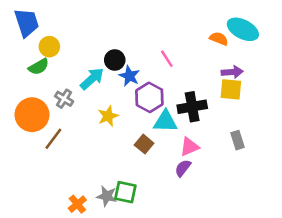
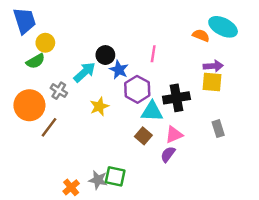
pink line: (167, 59) -> (153, 54), turned 42
brown square: (144, 144) -> (143, 136), moved

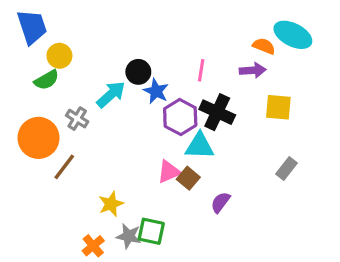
purple arrow: (213, 66) -> (253, 70), moved
black cross: (176, 98) -> (217, 112), moved, turned 35
yellow star: (99, 106) -> (111, 204), moved
gray rectangle: (218, 129) -> (286, 168), turned 56
pink triangle: (174, 135) -> (169, 172), moved

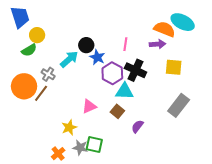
orange semicircle: (264, 46) -> (165, 29), size x1.5
brown line: (64, 167) -> (41, 93), moved
gray rectangle: (286, 168) -> (179, 105), size x1.6
pink triangle: (169, 172) -> (89, 106), moved

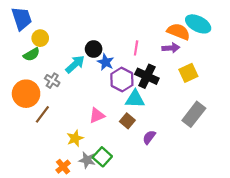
yellow square: (174, 67) -> (188, 73), turned -30
brown line: (41, 93) -> (42, 114), moved
green square: (94, 145) -> (102, 157), turned 30

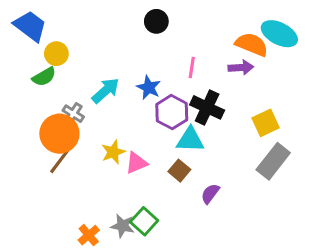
blue trapezoid: (22, 19) -> (30, 26), turned -35
black circle: (94, 49) -> (156, 21), moved
yellow square: (188, 73) -> (266, 123), moved
orange circle: (26, 94) -> (59, 134), moved
yellow star: (75, 138) -> (113, 152), moved

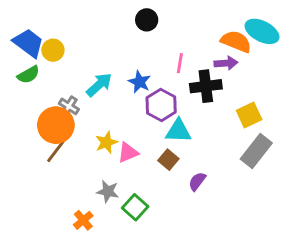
blue trapezoid: (30, 26) -> (28, 43), moved
green semicircle: (44, 77) -> (28, 75), moved
black cross: (207, 107) -> (206, 86), moved, turned -32
gray star: (123, 226) -> (108, 191), moved

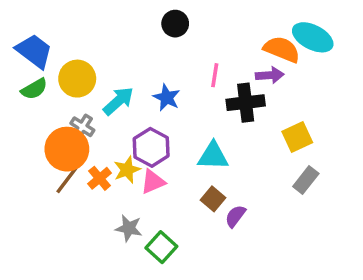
yellow circle: (53, 50) -> (77, 79), moved, size x1.4
purple hexagon: (161, 105) -> (151, 147), moved
gray rectangle: (256, 151) -> (306, 180), size x0.7
brown square: (168, 160) -> (213, 199), moved
orange cross: (83, 220) -> (100, 178), moved

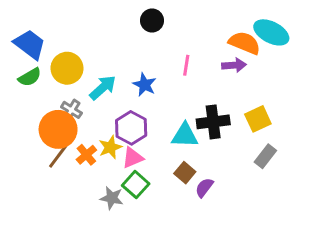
black cross: (246, 103) -> (213, 122), moved
green square: (161, 247) -> (136, 185), moved

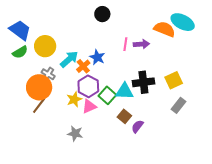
purple arrow: (234, 65) -> (141, 44), moved
orange cross: (86, 155) -> (83, 66), moved
green square: (136, 185) -> (107, 95), moved

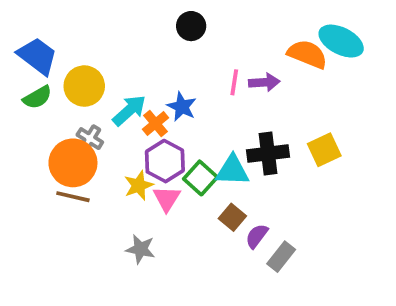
brown line: (39, 105) -> (73, 197), turned 66
gray rectangle: (179, 105) -> (281, 257), moved
pink triangle: (89, 106) -> (167, 199), turned -35

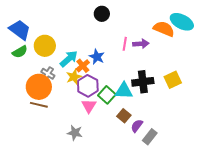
yellow star: (139, 185) -> (74, 77), moved

